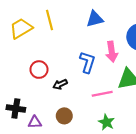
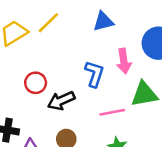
yellow line: (50, 20) -> (48, 23), turned 60
black arrow: (60, 84) -> (61, 101), size x1.5

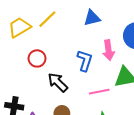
red circle: (36, 83) -> (37, 58), moved
black arrow: (61, 101) -> (58, 82), turned 70

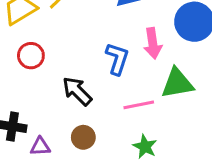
red circle: (37, 58) -> (31, 56), moved

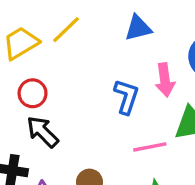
black arrow: (77, 91) -> (43, 132), moved

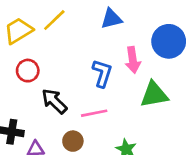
black arrow: (43, 132) -> (54, 101), moved
pink line: (150, 147) -> (94, 113), moved

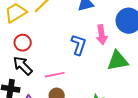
black arrow: (54, 101) -> (23, 66), moved
pink line: (94, 113) -> (55, 75), moved

